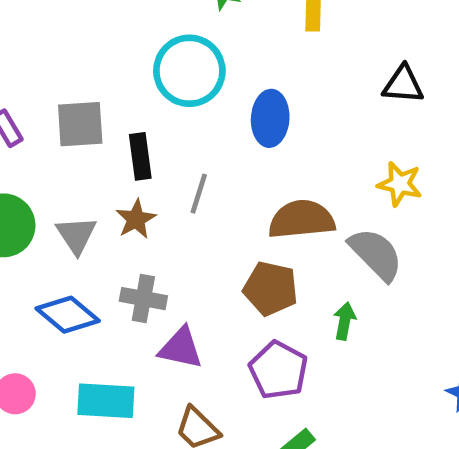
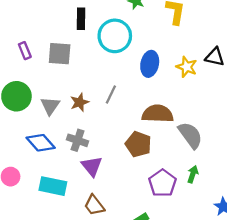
black rectangle: (140, 156) -> (81, 19), moved
yellow star: (400, 184) -> (187, 67), moved
green arrow: (345, 321) -> (193, 174), moved
purple triangle: (181, 348) -> (92, 166), turned 30
purple pentagon: (278, 370) -> (162, 183), moved

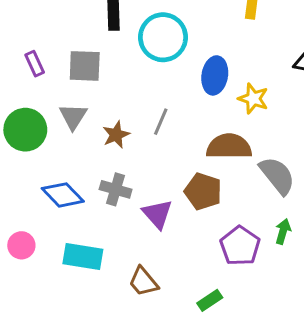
yellow star: (187, 67) -> (253, 99), moved
gray triangle: (50, 106) -> (73, 116), moved
purple triangle: (92, 166) -> (157, 214), moved

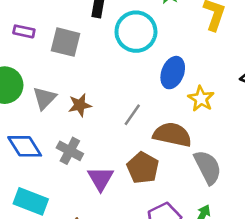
purple rectangle: (35, 64) -> (24, 31), turned -65
gray triangle: (73, 116) -> (44, 98), moved
gray line: (161, 122) -> (132, 115), moved

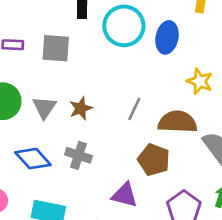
blue ellipse: (173, 73) -> (167, 37), moved
purple triangle: (101, 179) -> (125, 195), moved, turned -36

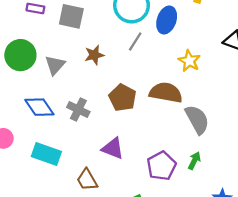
brown star: (81, 108) -> (94, 55), moved
gray line: (134, 109) -> (135, 42), moved
brown pentagon: (154, 160) -> (122, 98), moved

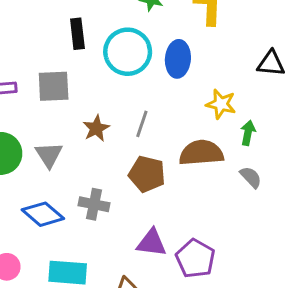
gray line: (135, 42) -> (142, 124), moved
gray semicircle: (197, 119) -> (251, 177), size x0.6
green arrow: (194, 161) -> (248, 133), moved
purple pentagon: (161, 166) -> (195, 259), moved

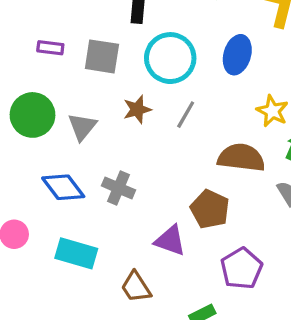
cyan circle: (128, 52) -> (170, 58), moved
brown pentagon: (147, 174) -> (210, 209), moved
purple pentagon: (195, 259) -> (242, 268), moved

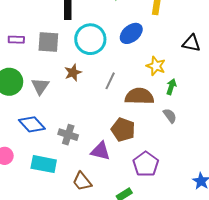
blue ellipse: (237, 55) -> (131, 33), turned 40
gray line: (186, 115) -> (110, 81), moved
gray cross: (119, 188) -> (68, 135), moved

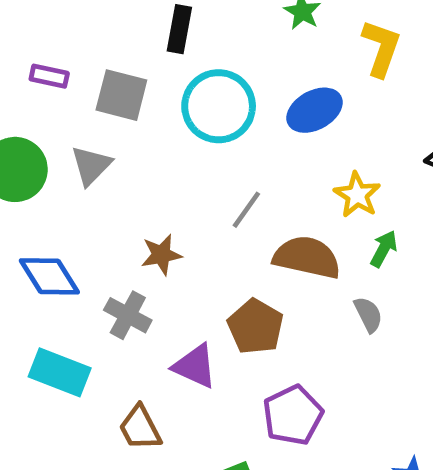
brown star: (73, 73) -> (161, 255), moved
gray triangle: (40, 86) -> (91, 165), moved

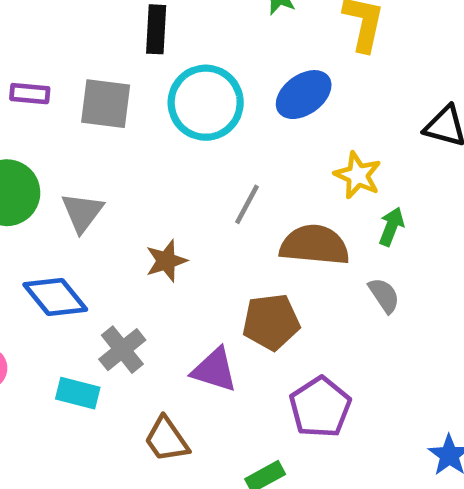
gray triangle: (91, 165) -> (82, 212), moved
gray cross: (128, 315) -> (122, 350), moved, turned 30
brown pentagon: (256, 327) -> (271, 322), turned -30
cyan rectangle: (60, 372) -> (78, 393), size x0.7

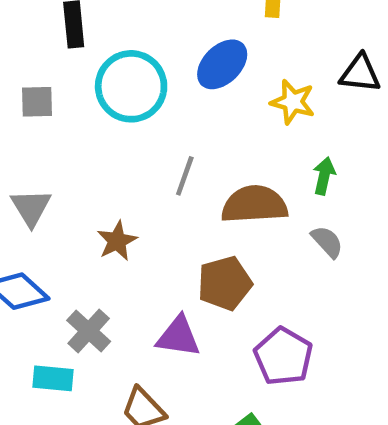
gray square: (106, 104) -> (37, 102), size x0.7
yellow star: (358, 175) -> (293, 102), moved

